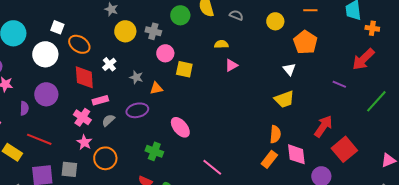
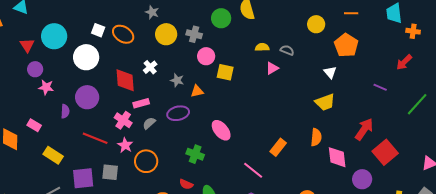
gray semicircle: (236, 15) -> (287, 50), moved
orange ellipse: (79, 44) -> (123, 34), moved
red arrow: (363, 59) -> (404, 62), size x0.7
red line: (39, 139) -> (95, 138), moved
orange rectangle: (269, 159) -> (278, 147), moved

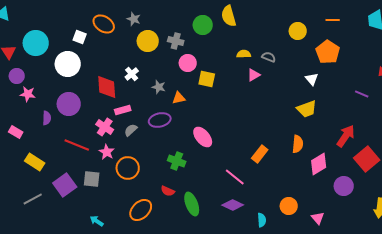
orange ellipse: (123, 34) -> (104, 24), moved
pink diamond: (337, 157) -> (319, 164), turned 65
purple square: (83, 178) -> (65, 185), turned -30

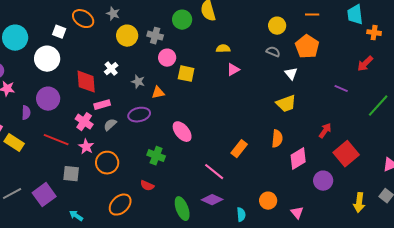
gray semicircle: (269, 57) -> (273, 52), moved
red arrow: (346, 136) -> (325, 131), size x0.7
yellow rectangle: (35, 162) -> (14, 143), moved
purple square: (65, 185) -> (44, 195), moved
green ellipse: (192, 204) -> (182, 209), moved

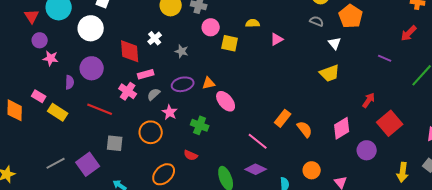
yellow semicircle: (223, 49) -> (253, 23), moved
orange triangle: (158, 93) -> (209, 83), moved
orange semicircle: (277, 139) -> (305, 129), moved, turned -42
pink star: (86, 147) -> (170, 112), moved

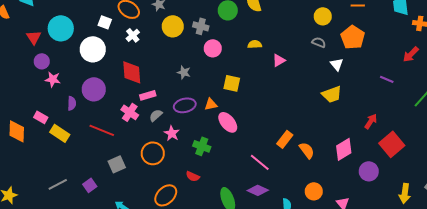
white cross: (155, 38) -> (133, 35), moved
yellow square: (230, 43) -> (232, 83), moved
gray square: (115, 143) -> (117, 164), turned -30
purple square: (88, 164) -> (90, 185), size x0.6

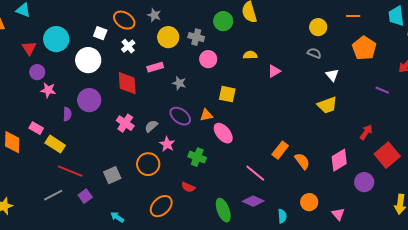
orange pentagon: (353, 37) -> (364, 48), moved
pink rectangle: (148, 95) -> (155, 67), moved
purple ellipse: (185, 105) -> (180, 116), turned 50
red line: (102, 130) -> (70, 171), moved

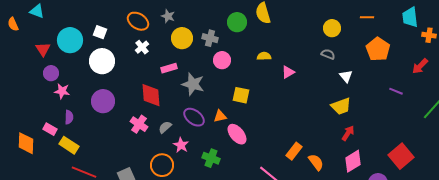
white square: (100, 33) -> (100, 32), moved
red diamond: (127, 83) -> (151, 95), moved
gray star: (179, 83) -> (193, 84), size x1.6
purple semicircle: (67, 114) -> (69, 117), moved
red arrow: (366, 132) -> (348, 133), moved

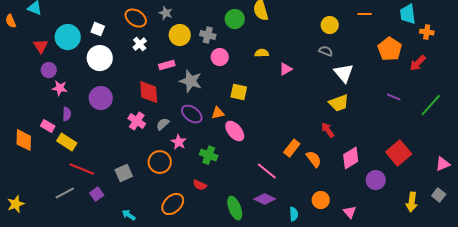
orange pentagon: (378, 49) -> (390, 49), moved
white triangle: (346, 76) -> (344, 73), size x1.5
purple line: (396, 91) -> (394, 97), moved
red arrow: (348, 133) -> (328, 130), moved, turned -70

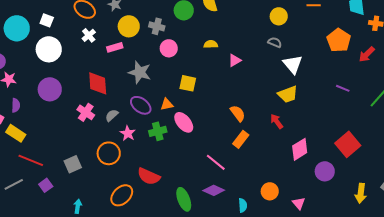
pink rectangle: (167, 65) -> (115, 47), moved
green cross: (209, 155) -> (158, 131), moved, turned -36
orange semicircle: (314, 159) -> (238, 113), moved
red semicircle: (200, 185) -> (149, 176), size x1.6
cyan arrow: (129, 215) -> (78, 206), turned 64

